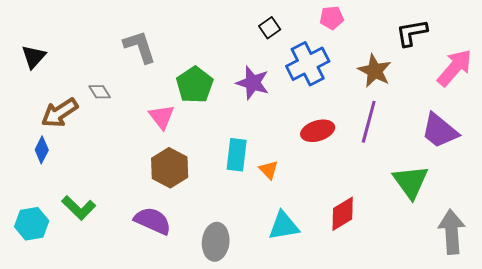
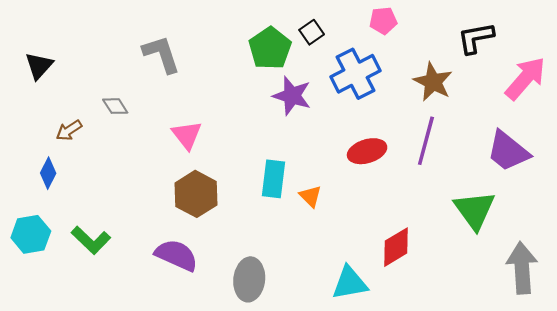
green pentagon: (195, 85) -> (270, 48), moved
brown arrow: (60, 113) -> (69, 130), size x0.6
cyan hexagon: (32, 224) -> (31, 234), moved
cyan triangle: (284, 226) -> (350, 283), moved

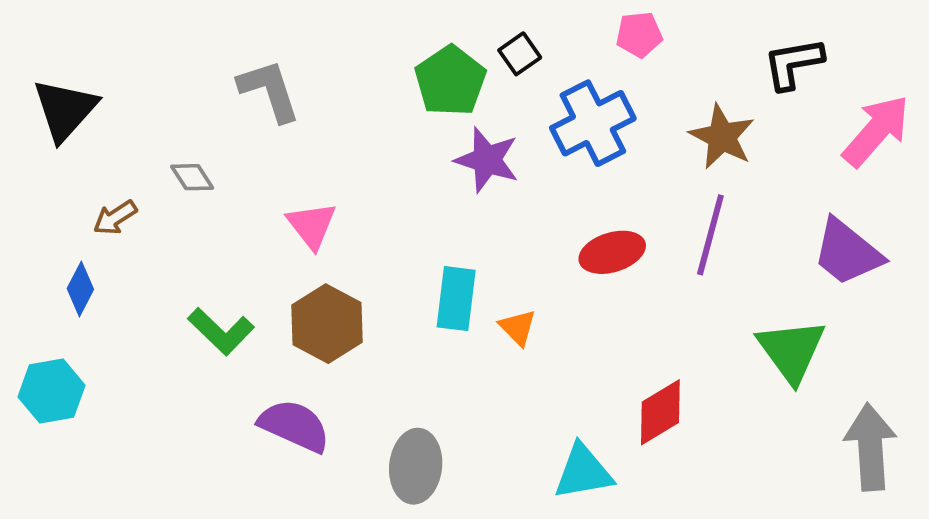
black triangle: (39, 66) -> (65, 110), size x1.4
green L-shape: (91, 240) -> (221, 331), moved

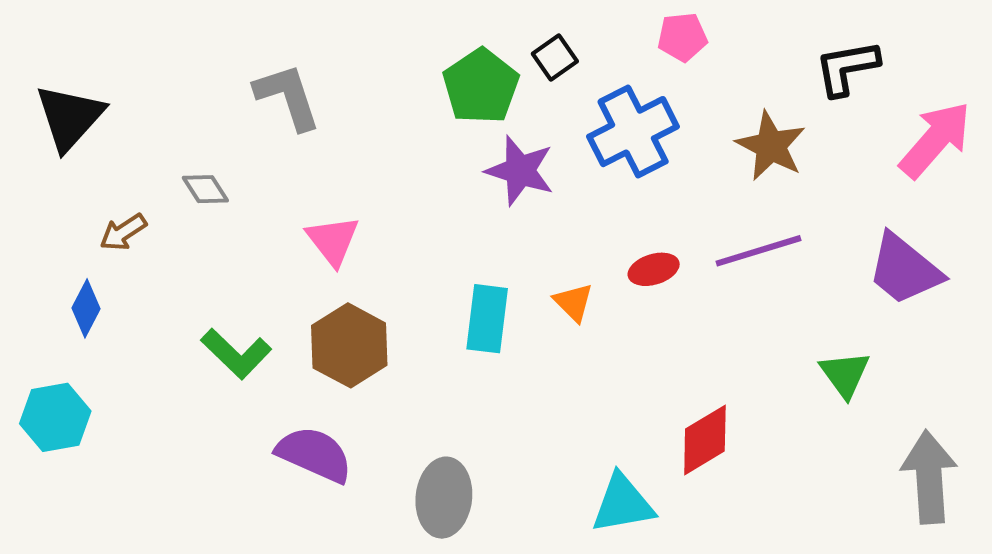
purple line: (710, 235) -> (758, 251), turned 58
red ellipse: (612, 252) -> (654, 269), size x0.7
orange triangle: (518, 327) -> (573, 302), moved
green triangle: (791, 351) -> (845, 374), size x0.7

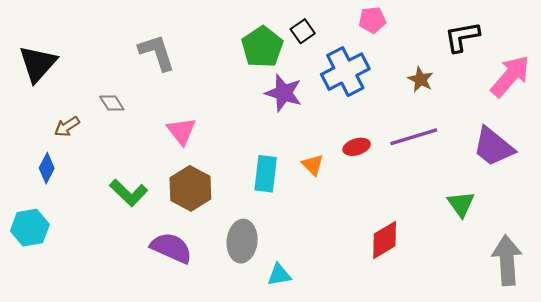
brown star: (771, 146) -> (421, 79), size x0.7
gray ellipse: (444, 498) -> (242, 241), moved
cyan triangle: (623, 504) -> (279, 275), moved, size x0.7

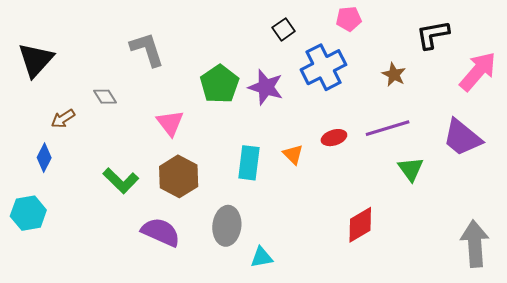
green pentagon: (262, 47) -> (220, 84), moved
green triangle: (461, 204) -> (411, 169), moved

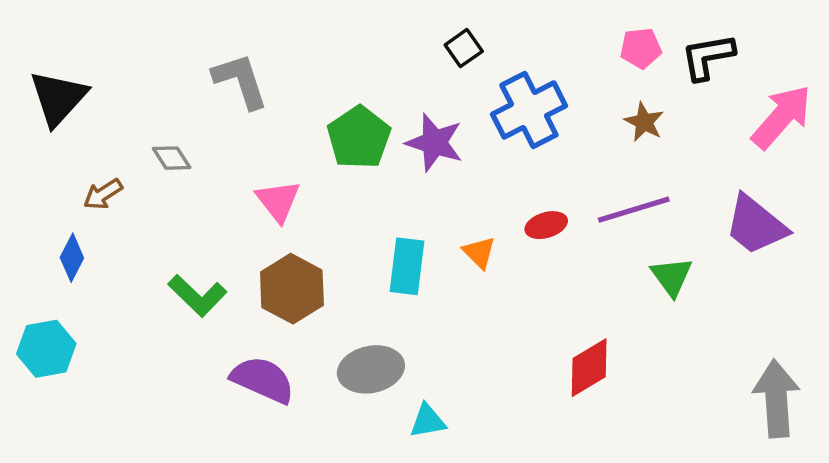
pink pentagon: (349, 19) -> (641, 48), moved
gray ellipse: (227, 226) -> (371, 369), turned 72

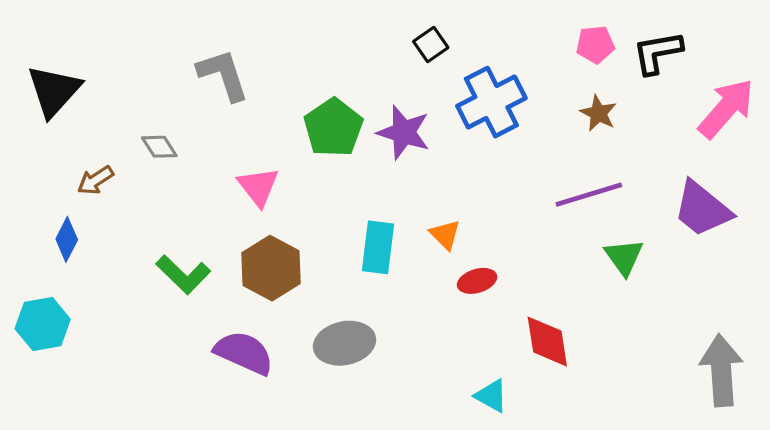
red ellipse: (546, 225) -> (477, 281), moved
red diamond: (589, 368) -> (547, 342), turned -68
cyan triangle: (428, 421) -> (491, 396), moved, turned 39

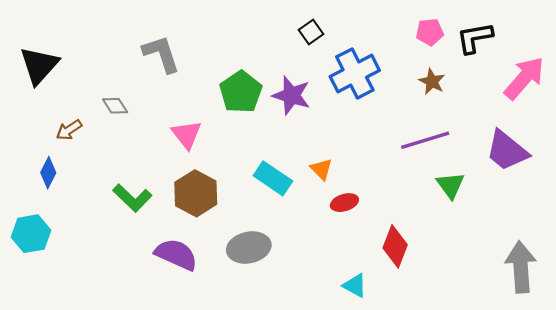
cyan rectangle: (378, 247) -> (273, 178), turned -63
red diamond: (547, 342) -> (395, 246), turned 30

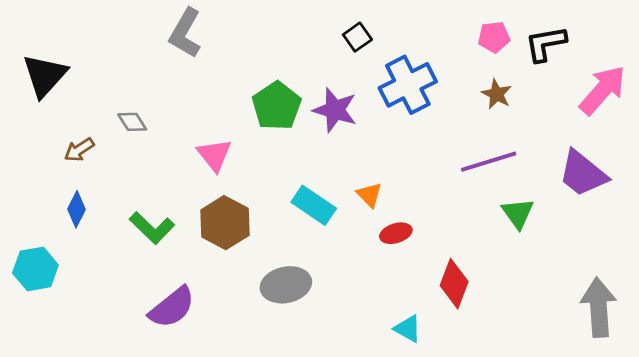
gray L-shape: (161, 54) -> (185, 33), moved, turned -132
blue diamond: (48, 173) -> (77, 209), moved
purple semicircle: (176, 254) -> (172, 307), moved, turned 117

